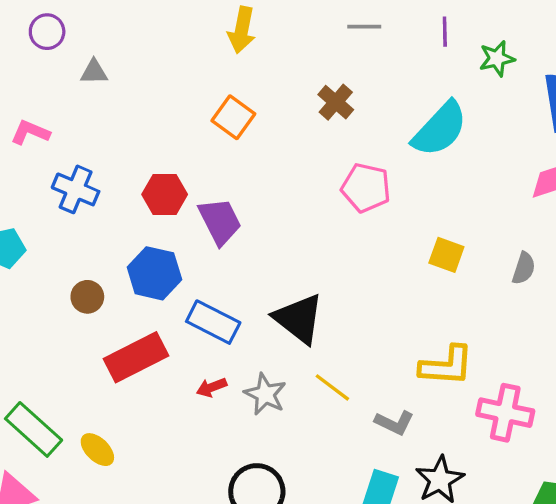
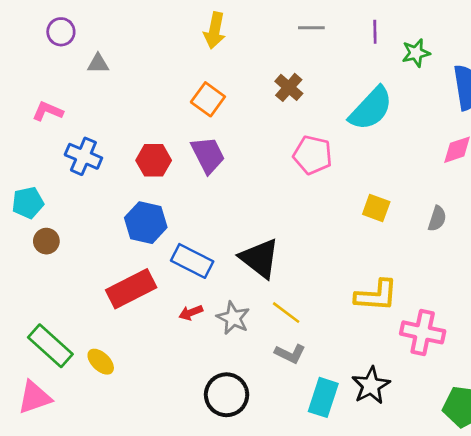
purple trapezoid: (220, 221) -> (208, 155), moved
brown circle: (87, 297) -> (46, 241), moved
gray L-shape: (394, 423) -> (290, 354), moved

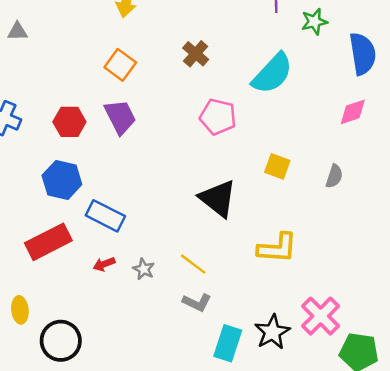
black triangle: (260, 258) -> (218, 198), moved
gray star: (233, 318) -> (144, 269), size x0.7
pink cross: (423, 332) -> (321, 316), moved, turned 33
yellow ellipse: (101, 362) -> (20, 310), turned 40
black circle: (227, 395) -> (61, 341), moved

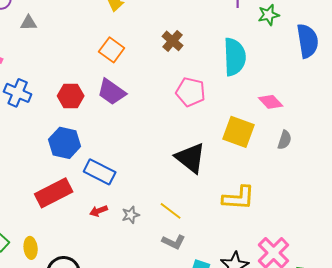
cyan semicircle: (272, 74) -> (235, 57), turned -45
pink diamond: (353, 112) -> (271, 102), moved, turned 65
purple trapezoid: (120, 117) -> (112, 92), turned 152
yellow square: (277, 166) -> (239, 132), size x1.5
gray star: (144, 269) -> (131, 215), turned 30

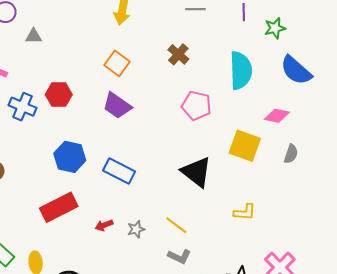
blue semicircle: (308, 41) -> (296, 70), moved, turned 140
red hexagon: (71, 96) -> (59, 95), moved
pink diamond: (271, 102) -> (277, 116), turned -35
blue rectangle: (100, 172) -> (119, 171), moved
yellow L-shape: (239, 198) -> (245, 212), size x0.7

